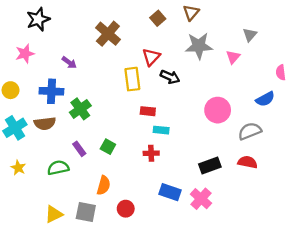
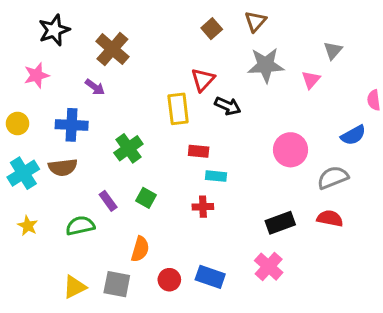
brown cross: (108, 34) -> (112, 49), moved
green cross: (80, 109) -> (128, 148), moved
blue rectangle: (170, 192) -> (210, 277), moved

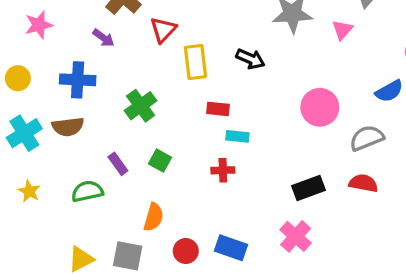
red triangle: (203, 80) -> (163, 30), moved

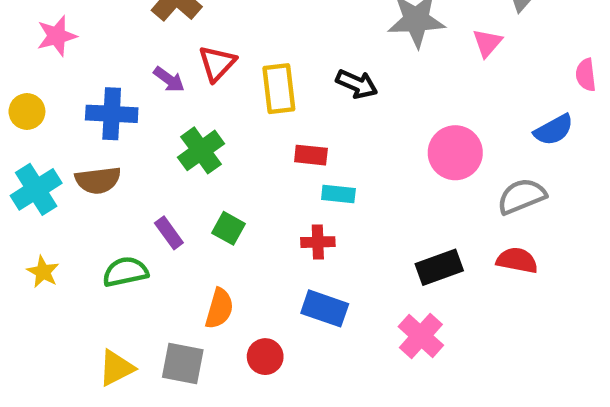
red triangle: (163, 30) -> (217, 63), moved
purple arrow: (103, 38) -> (169, 79), moved
blue rectangle: (231, 248) -> (325, 308), moved

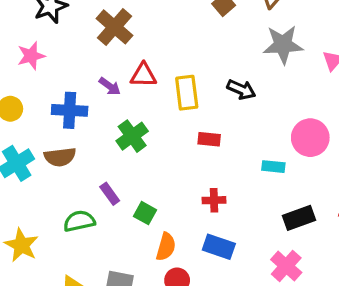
red triangle: (217, 63) -> (143, 75), turned 48
cyan rectangle: (338, 194) -> (273, 167), moved
green square: (229, 228) -> (145, 213), moved
yellow star: (43, 272) -> (21, 245), moved, size x1.5
orange semicircle: (219, 308) -> (166, 247), moved

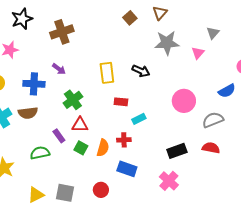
brown cross: (115, 27) -> (62, 32), turned 30
red triangle: (143, 75) -> (80, 125), moved
cyan rectangle: (273, 167) -> (139, 119), moved, turned -32
orange semicircle: (166, 247) -> (103, 148), moved

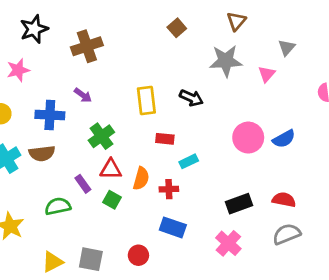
brown triangle: (160, 13) -> (236, 21), moved
blue semicircle: (227, 91) -> (284, 139), moved
gray semicircle: (213, 120) -> (287, 234), moved
orange semicircle: (103, 148) -> (141, 179), moved

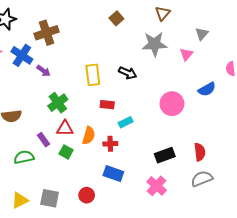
blue cross: (50, 115) -> (22, 55), moved, turned 30
blue semicircle: (284, 139) -> (207, 89), moved
red semicircle: (284, 200) -> (200, 152), turned 72

